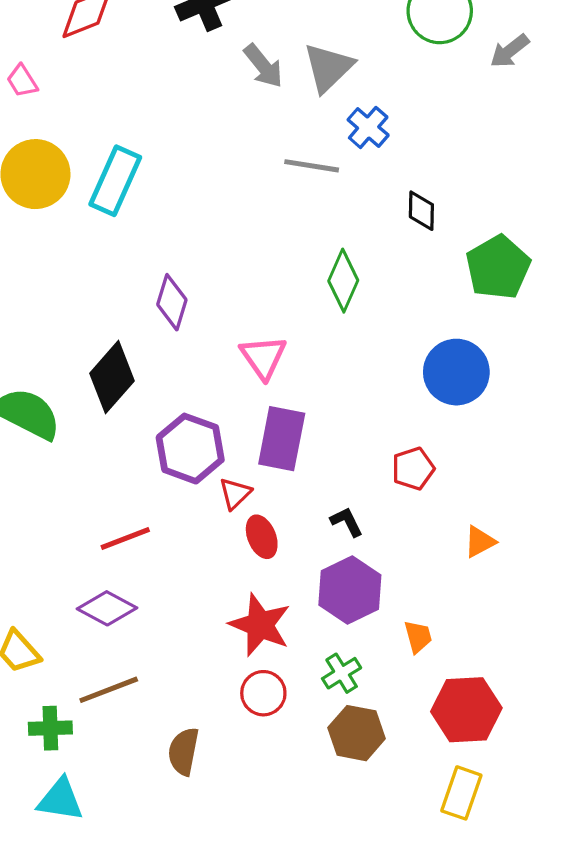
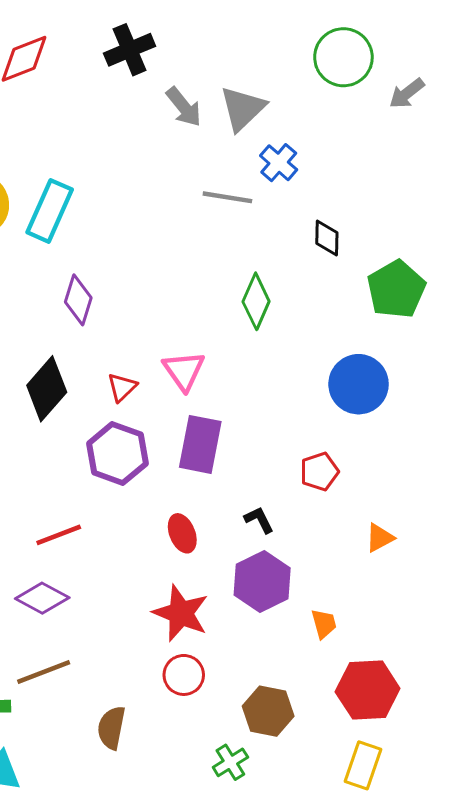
purple diamond: (172, 302) -> (78, 300), moved
red triangle: (235, 494) -> (122, 387), moved
green cross: (342, 673) -> (230, 762), moved

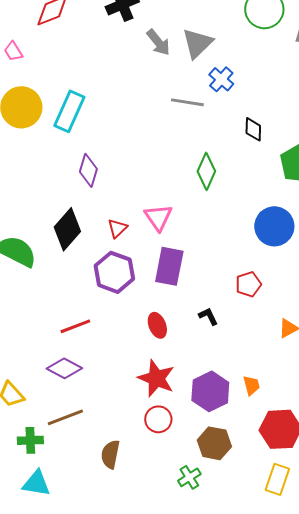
purple hexagon: (262, 582) -> (210, 391), moved

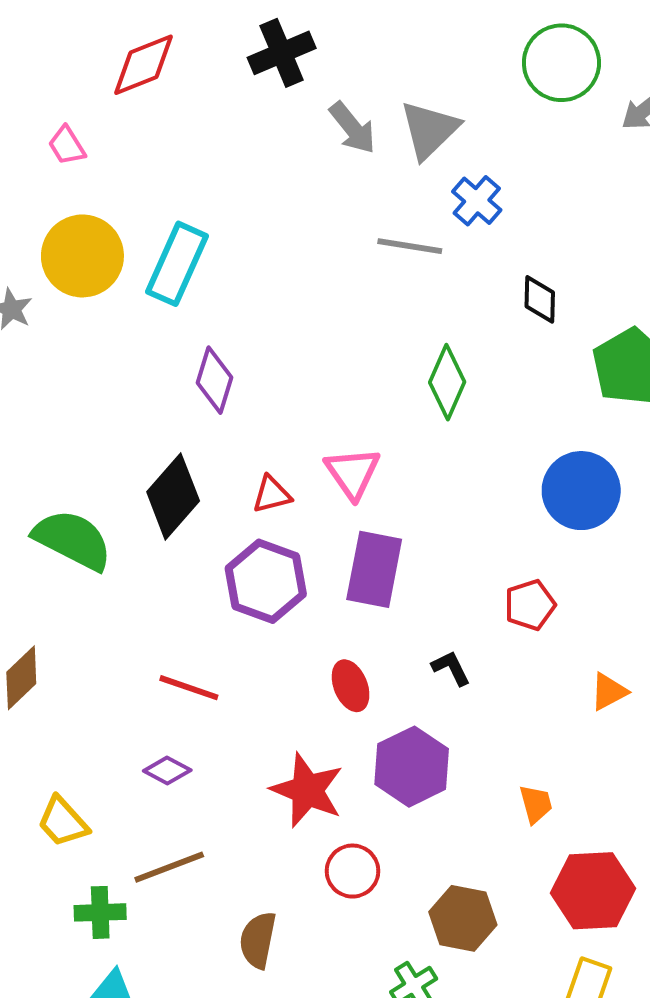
red triangle: (117, 228) -> (272, 495), turned 30
red line: (75, 326) -> (189, 688), turned 40
purple diamond: (64, 368) -> (167, 771), size x0.7
red star: (156, 378) -> (307, 790), moved
purple hexagon: (210, 391) -> (412, 767), moved

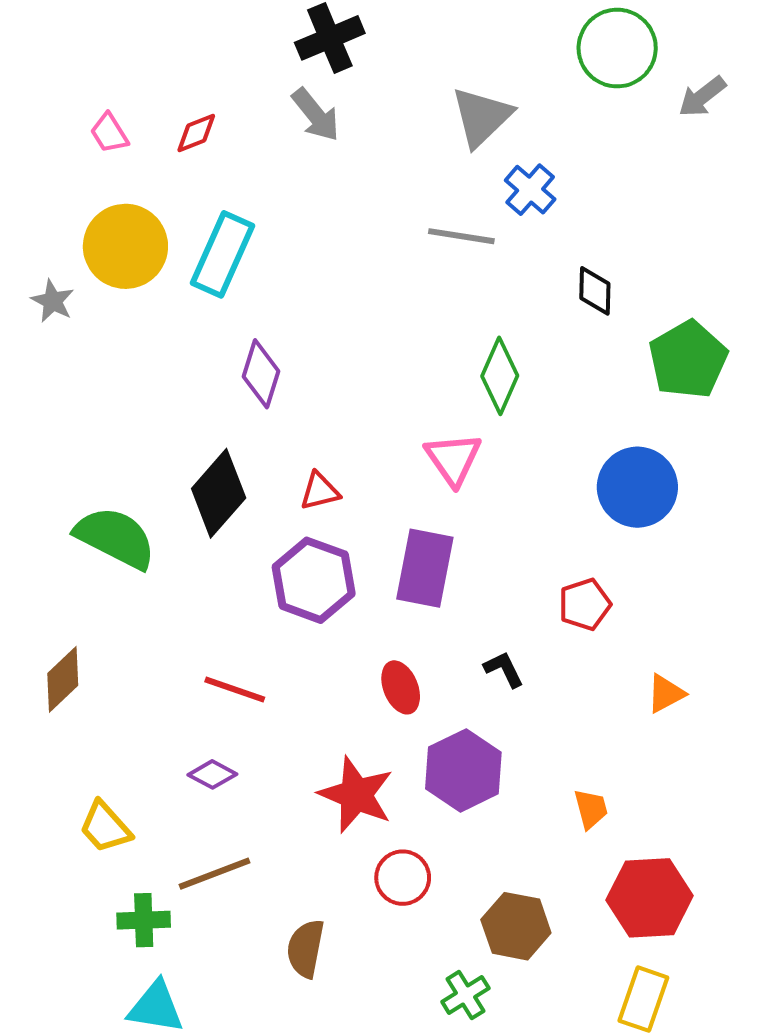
red diamond: (144, 65) -> (196, 133), moved, size x0.6
gray arrow: (353, 128) -> (316, 115), moved
pink triangle: (353, 473) -> (453, 459), moved

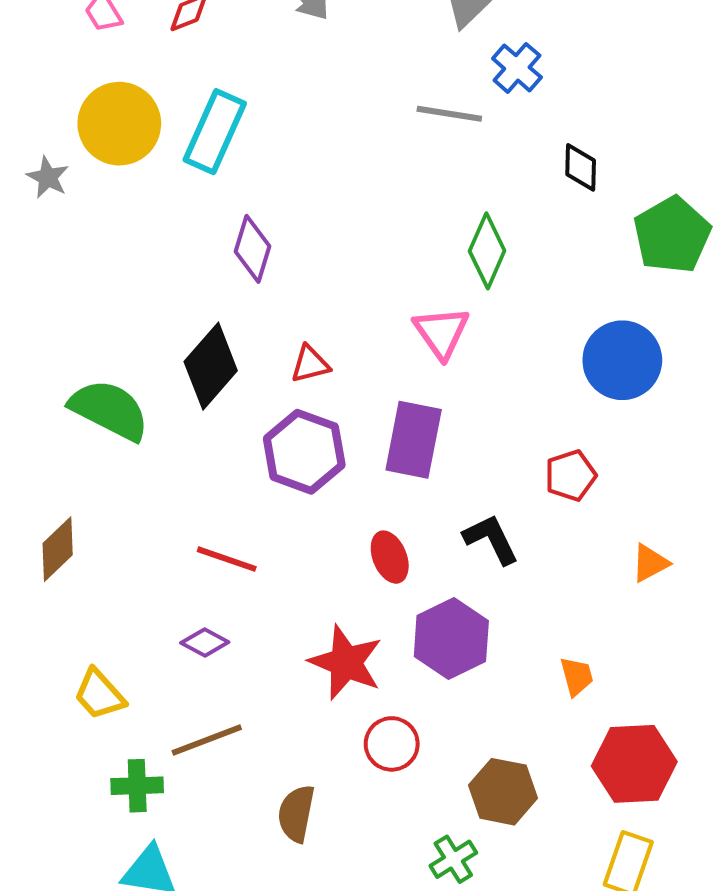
black L-shape: (504, 669) -> (491, 539), size x1.4

